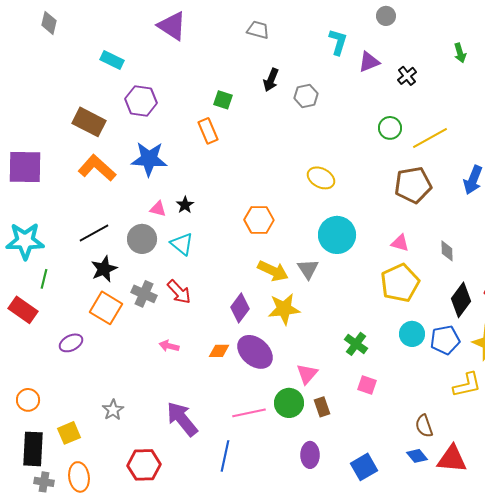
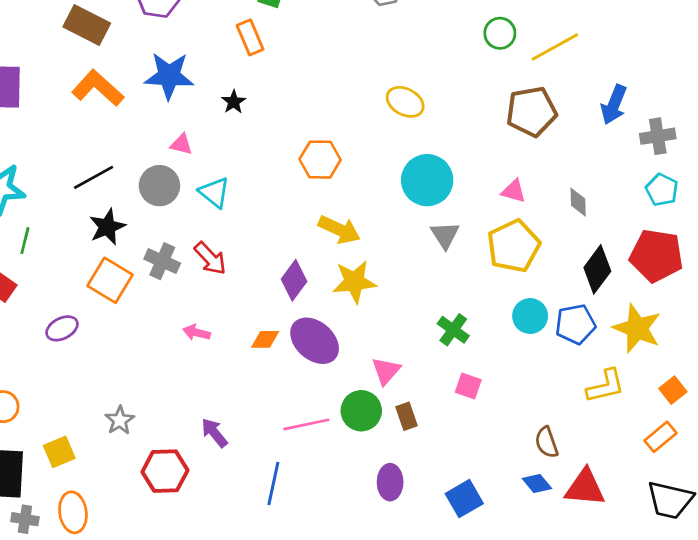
black star: (185, 205) -> (234, 102), moved
gray triangle: (308, 269) -> (445, 235), moved
purple arrow: (182, 419) -> (214, 433), size x0.6
red hexagon: (144, 465) -> (165, 471), moved

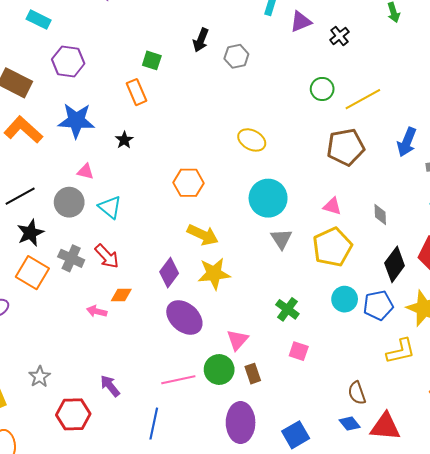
orange diamond: (265, 339) -> (121, 295), moved
purple ellipse: (390, 482) -> (241, 423), size x1.5

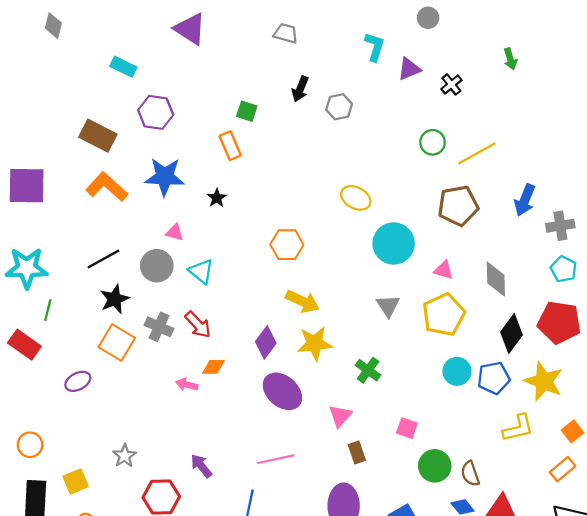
cyan circle: (268, 198) -> (394, 243), moved
gray diamond: (380, 214) -> (496, 279), size x1.5
green cross: (287, 309) -> (368, 370), moved
green circle: (219, 369) -> (435, 466), moved

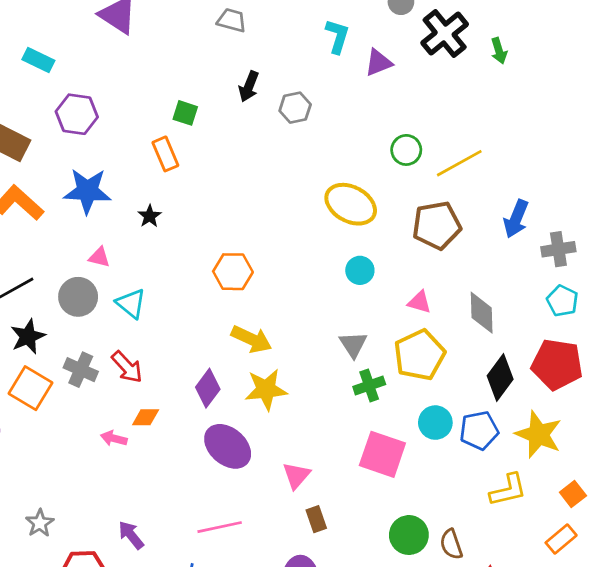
black cross: (451, 84) -> (445, 34), moved, size x1.8
yellow ellipse: (356, 198) -> (351, 204), moved, size x1.4
cyan circle: (394, 243) -> (360, 270), size x0.6
green cross: (368, 370) -> (369, 385), moved, turned 35
pink square: (407, 428) -> (382, 454), moved, size x1.8

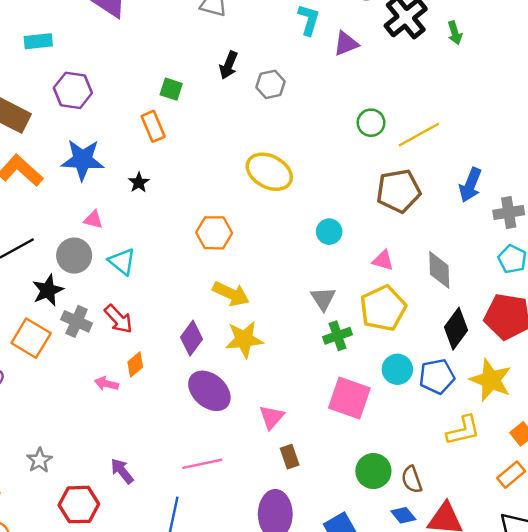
cyan rectangle: (38, 60) -> (38, 41), turned -32
yellow ellipse: (351, 204) -> (269, 172), moved
black star: (28, 337) -> (48, 290), moved
orange diamond: (146, 417) -> (135, 364), turned -40

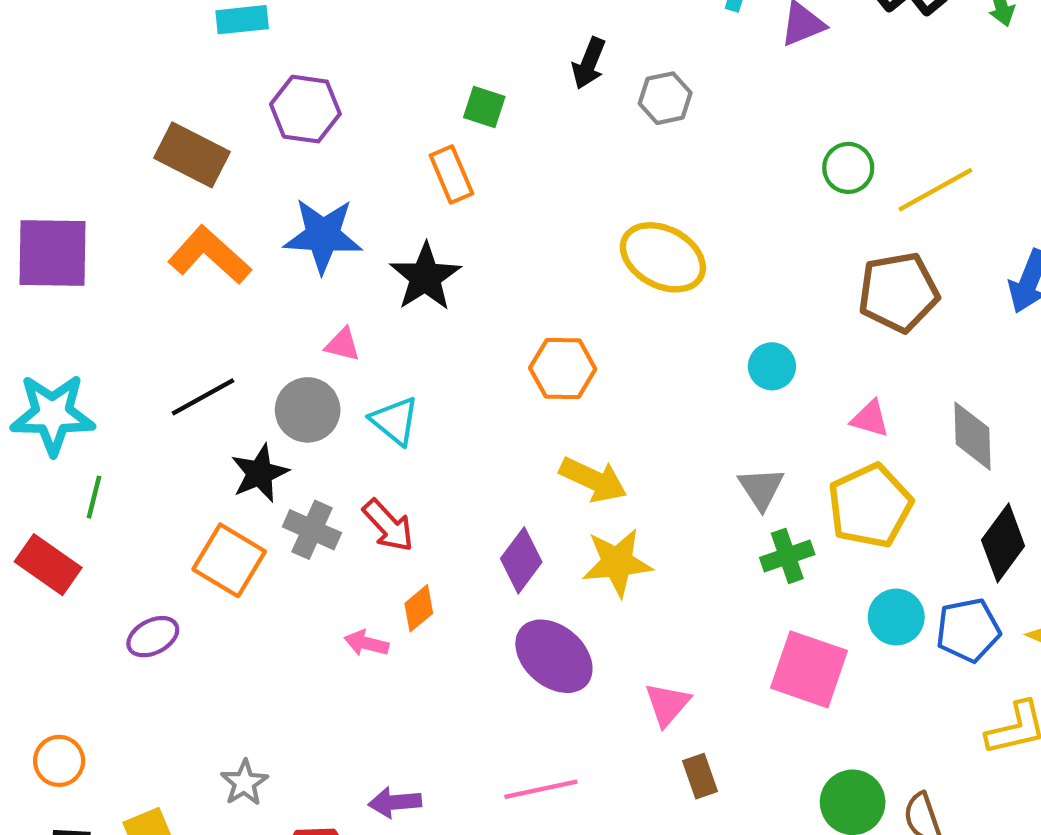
black star: (139, 183) -> (425, 277), size x1.8
purple arrow: (122, 471) -> (395, 802), turned -56

